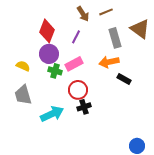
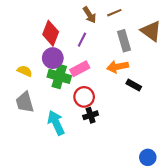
green cross: (55, 71) -> (59, 76), size x1.5
cyan arrow: (52, 114) -> (56, 123), turned -90

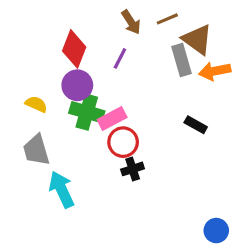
brown triangle: (151, 31) -> (197, 39), moved
orange arrow: (118, 67) -> (215, 71), moved
pink rectangle: (80, 69) -> (112, 118), moved
cyan arrow: (56, 123) -> (61, 189), moved

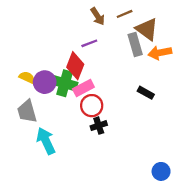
red diamond: (74, 49) -> (75, 66), moved
purple line: (120, 58) -> (89, 43), turned 42
purple circle: (77, 85) -> (45, 82), moved

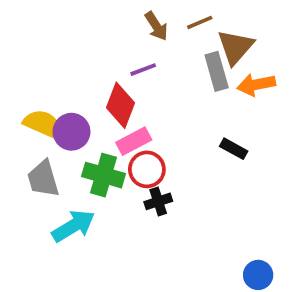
brown triangle: (147, 29) -> (235, 47), turned 35
yellow semicircle: (27, 77) -> (43, 124), size x1.5
green cross: (65, 83) -> (104, 175), moved
cyan arrow: (46, 141) -> (73, 226), turned 84

